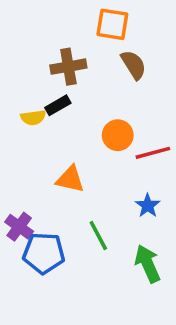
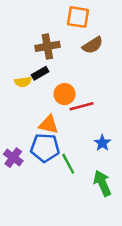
brown semicircle: (134, 65) -> (93, 45), turned 90
orange circle: (118, 135) -> (65, 94), moved
red line: (153, 153) -> (82, 106), moved
blue pentagon: (44, 253) -> (45, 148), moved

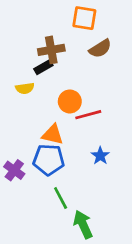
black rectangle: (40, 73) -> (43, 67), moved
blue star: (102, 143) -> (100, 156), moved
green line: (68, 164) -> (61, 198), moved
green arrow: (102, 183) -> (83, 224), moved

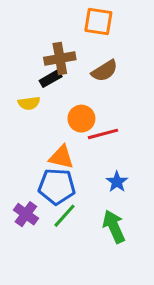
brown semicircle: (100, 49) -> (105, 71), moved
purple cross: (14, 170) -> (26, 214), moved
green line: (61, 198) -> (64, 216), moved, turned 70
green arrow: (83, 224) -> (114, 226), moved

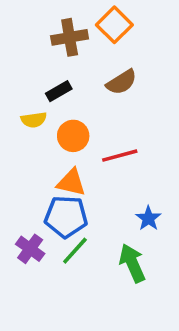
orange square: (98, 21) -> (114, 25), turned 36
brown cross: (60, 58) -> (70, 37), moved
orange circle: (81, 119) -> (73, 136), moved
blue star: (117, 182) -> (148, 218), moved

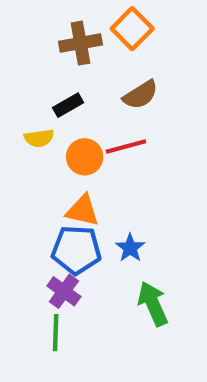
red line: (120, 156) -> (126, 146), moved
blue star: (148, 218) -> (130, 248), moved
purple cross: (30, 249) -> (64, 291), moved
green line: (75, 251) -> (56, 333), moved, turned -40

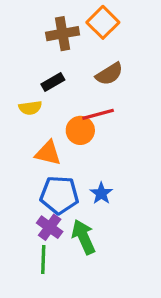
orange circle: (85, 157) -> (80, 130), moved
orange triangle: (83, 211) -> (48, 153), moved
green arrow: (153, 304) -> (84, 237), moved

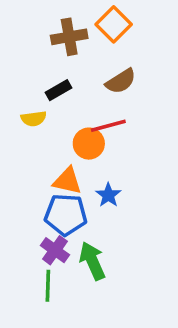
orange triangle: (48, 153) -> (67, 181), moved
blue star: (101, 193) -> (108, 195), moved

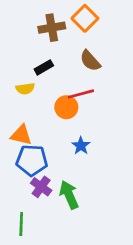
brown semicircle: (121, 81) -> (90, 61), turned 80
orange triangle: (67, 181) -> (21, 135), moved
blue pentagon: (66, 215) -> (32, 160), moved
green line: (48, 286) -> (21, 224), moved

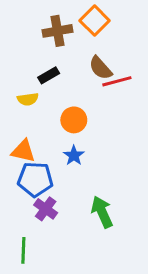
red line: (81, 94) -> (117, 81), moved
blue star: (81, 146) -> (74, 156), moved
green arrow: (69, 195) -> (102, 212), moved

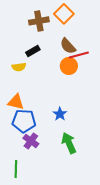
orange circle: (74, 120) -> (69, 66), moved
blue star: (74, 156) -> (60, 114), moved

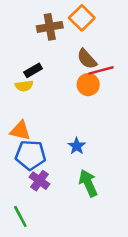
black rectangle: (33, 51) -> (33, 70), moved
green line: (16, 169) -> (20, 216), turned -30

